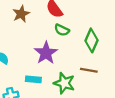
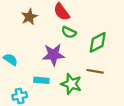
green diamond: (92, 40) -> (98, 42), turned 40
purple star: (46, 53) -> (53, 55), turned 30

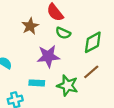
brown star: (29, 17) -> (30, 26), moved
brown line: (95, 71) -> (91, 72), turned -49

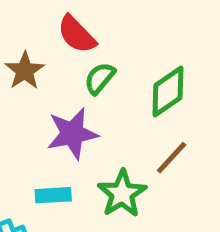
green semicircle: (63, 33) -> (100, 78), turned 112
green star: (67, 86) -> (122, 194), turned 30

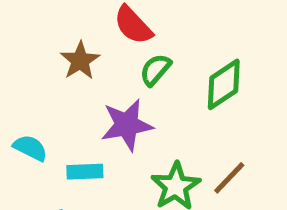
brown line: (172, 158) -> (229, 178), moved
cyan rectangle: (53, 195) -> (85, 172), moved

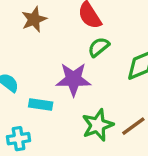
brown star: (80, 61) -> (34, 19), moved

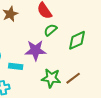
green star: (98, 125) -> (51, 78), turned 30

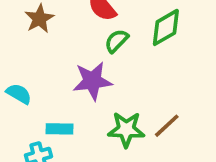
green diamond: (77, 40) -> (166, 27), moved
cyan rectangle: (16, 66) -> (59, 129), moved

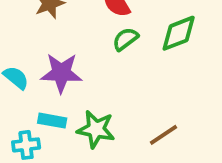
purple star: (92, 81) -> (61, 73), moved
green star: (126, 129) -> (96, 129), moved

